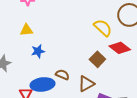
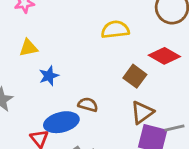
yellow semicircle: (103, 28) -> (115, 30), moved, turned -42
brown triangle: (86, 84) -> (142, 112), moved

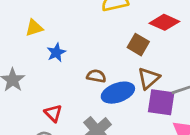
blue ellipse: (61, 122) -> (118, 93), moved

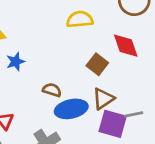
red diamond: (164, 22) -> (126, 46), turned 40

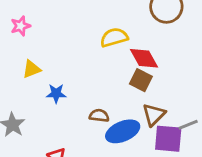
red diamond: (126, 46) -> (144, 58), moved
blue star: (16, 62) -> (56, 93), turned 30

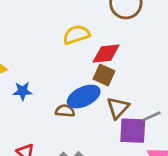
red diamond: (144, 58) -> (106, 54), turned -64
blue ellipse: (123, 131) -> (84, 97), moved

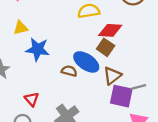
blue star: (22, 91) -> (38, 49), size x1.5
blue ellipse: (84, 97) -> (86, 62), turned 50

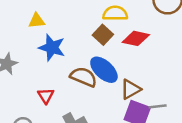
brown square: (106, 47) -> (103, 35), moved
brown semicircle: (69, 71) -> (83, 77), size x1.5
red triangle: (32, 99) -> (46, 96), moved

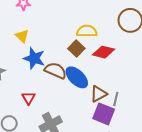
yellow triangle: (37, 21) -> (22, 36), turned 48
brown semicircle: (83, 77) -> (56, 71), moved
gray line: (158, 106) -> (116, 99), moved, turned -72

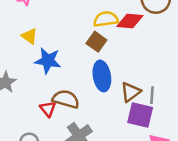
red diamond: (104, 52) -> (130, 21), moved
brown semicircle: (56, 71) -> (66, 99), moved
blue ellipse: (77, 77) -> (102, 76), turned 45

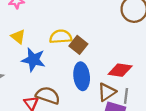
yellow semicircle: (106, 19) -> (61, 37), moved
red diamond: (130, 21) -> (120, 70), moved

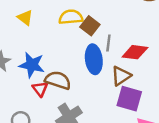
blue star: (33, 60) -> (32, 65), moved
gray line: (126, 96) -> (108, 43), moved

